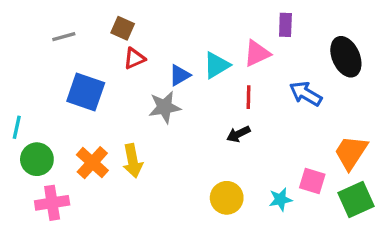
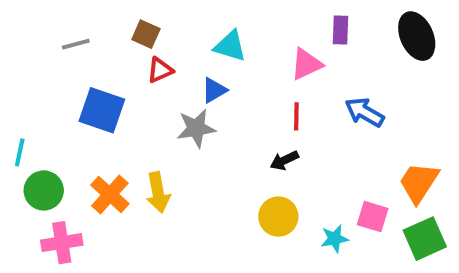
black ellipse: (346, 57) -> (417, 36), moved
cyan triangle: (217, 65) -> (230, 46), moved, turned 48
yellow circle: (227, 198) -> (278, 217), moved

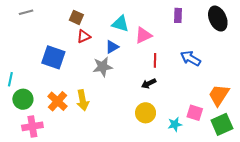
gray line: (76, 44) -> (26, 12), moved
pink triangle: (306, 64) -> (143, 35), moved

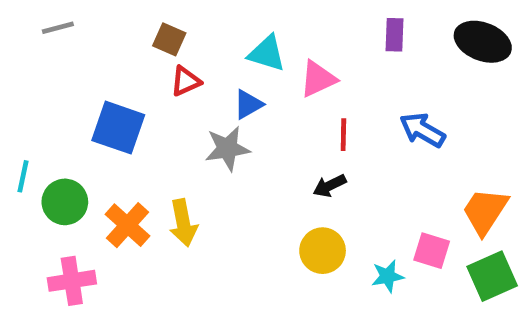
black ellipse: (218, 19) -> (483, 42), turned -45
green circle: (23, 99) -> (65, 202), moved

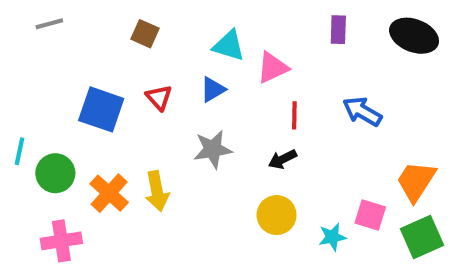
red triangle: (186, 81) -> (159, 97), moved, turned -48
gray star: (227, 149) -> (213, 149), moved

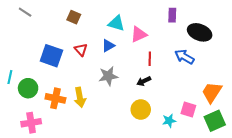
gray line: (49, 24) -> (25, 12), turned 48
black ellipse: (414, 36) -> (200, 32), moved
orange cross: (109, 193) -> (55, 98), turned -30

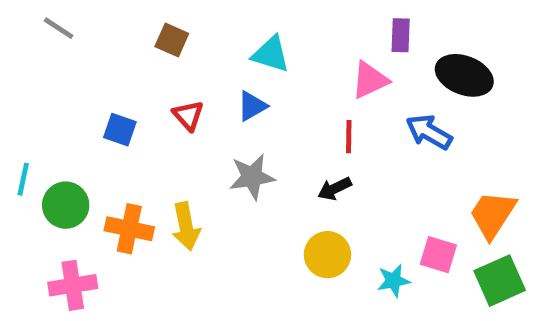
pink triangle: (139, 34) -> (370, 80), moved
blue square: (51, 56) -> (120, 130), size x0.6

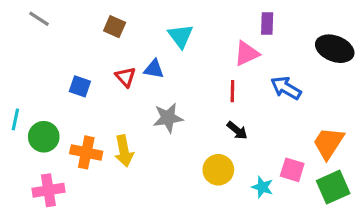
cyan triangle: (271, 54) -> (181, 36), turned 36
black ellipse: (464, 75) -> (335, 49), moved
blue triangle: (252, 106) -> (154, 69), moved, turned 40
black arrow: (335, 189) -> (237, 130), moved, turned -115
cyan star: (394, 281) -> (262, 187), turned 30

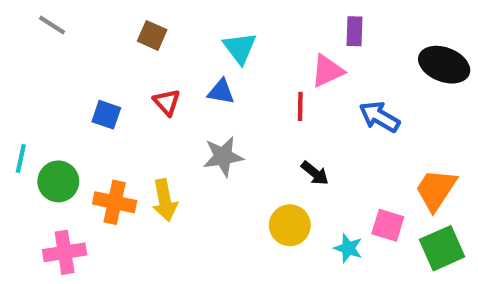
blue triangle: (154, 69) -> (221, 92), moved
red line: (232, 91) -> (300, 106), moved

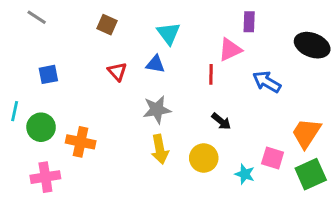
blue square: (106, 115) -> (48, 74), moved, turned -30
yellow arrow: (165, 200) -> (160, 149), moved

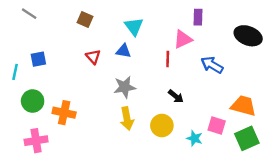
cyan line: (15, 111) -> (15, 72), moved
orange trapezoid: (306, 133) -> (243, 106), turned 72

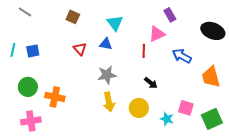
purple rectangle: (198, 17) -> (170, 15), turned -32
cyan line: (15, 72) -> (13, 50), moved
orange trapezoid: (243, 106) -> (211, 77), moved, turned -120

